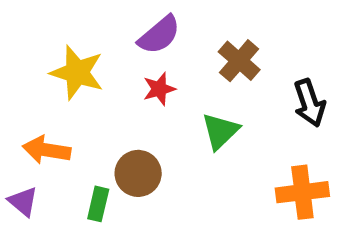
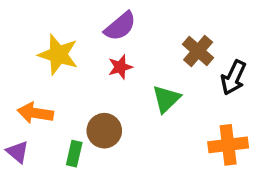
brown cross: (239, 61) -> (198, 51), moved
black arrow: (309, 103) -> (233, 78), turned 44

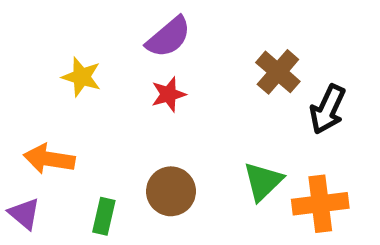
yellow star: (58, 55) -> (81, 77), size x0.7
green triangle: (166, 99) -> (263, 181), moved
brown circle: (104, 131) -> (171, 191), moved

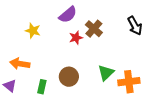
brown cross: (278, 72) -> (94, 29), moved
red star: (169, 94) -> (76, 38), moved
black arrow: (328, 109) -> (135, 26), moved, turned -54

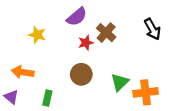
brown circle: (69, 77) -> (81, 74), moved

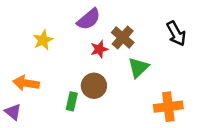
yellow star: (37, 35) -> (43, 40), turned 30
green triangle: (120, 82) -> (138, 67), moved
green rectangle: (47, 98) -> (72, 101), moved

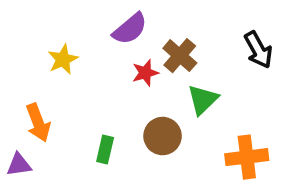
orange arrow: (26, 83) -> (38, 123), turned -120
brown circle: (94, 86) -> (163, 136), moved
purple triangle: (13, 112) -> (19, 165), turned -48

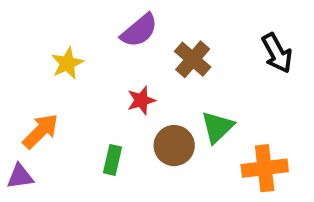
red star: (145, 73) -> (141, 100), moved
green triangle: (203, 100) -> (217, 127), moved
orange arrow: (38, 123) -> (41, 131), turned -114

